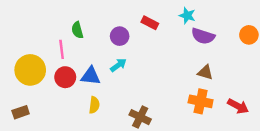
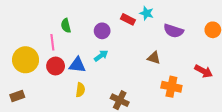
cyan star: (187, 16) -> (147, 13), moved
brown triangle: (205, 72) -> (154, 58), moved
red arrow: (238, 106) -> (203, 71), moved

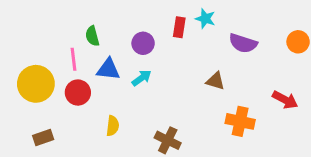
red rectangle: (128, 19) -> (179, 27), turned 72
blue triangle: (77, 65) -> (108, 69), moved
brown rectangle: (17, 96) -> (43, 137), moved

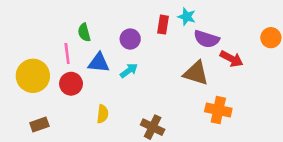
purple semicircle: (243, 43) -> (206, 39), moved
brown triangle: (215, 81) -> (196, 73), size x1.5
red arrow: (285, 100) -> (231, 59), moved

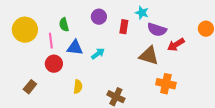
red rectangle: (163, 25) -> (124, 27), moved
purple circle: (130, 39) -> (99, 17), moved
red arrow: (231, 59) -> (176, 45), turned 120
yellow circle: (33, 76) -> (25, 30), moved
brown rectangle: (39, 124) -> (30, 87), moved, turned -32

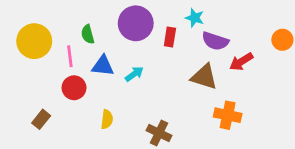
purple circle: (99, 17) -> (136, 23), size x1.6

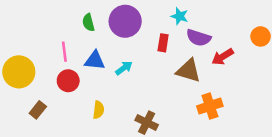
green semicircle: (88, 34) -> (88, 23), moved
red rectangle: (170, 37) -> (163, 43), moved
yellow circle: (34, 41) -> (19, 72), moved
orange cross: (228, 115) -> (210, 106), turned -30

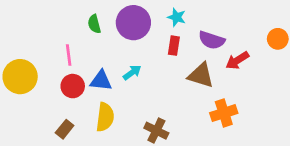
cyan star: (180, 16) -> (177, 17), moved
blue triangle: (95, 60) -> (101, 81), moved
brown rectangle: (38, 110) -> (65, 129), moved
yellow semicircle: (99, 110) -> (105, 117), size x1.5

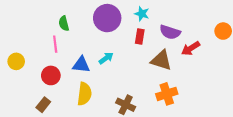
green semicircle: (94, 24) -> (64, 23), moved
yellow circle: (20, 77) -> (16, 61), size x0.6
red circle: (73, 86) -> (51, 75), moved
orange cross: (224, 113) -> (167, 94), moved
brown rectangle: (65, 129) -> (43, 105), moved

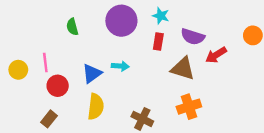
pink line: (55, 44) -> (45, 62), moved
cyan arrow: (106, 58) -> (120, 66), turned 40
blue triangle: (81, 65) -> (92, 73), turned -42

